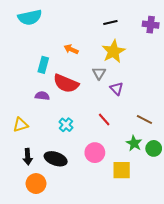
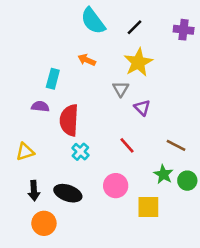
cyan semicircle: (30, 17) -> (93, 21), moved, turned 65
black line: (110, 23) -> (134, 27), turned -32
red semicircle: (66, 83) -> (69, 120), moved, turned 70
purple semicircle: (42, 96) -> (40, 106), moved

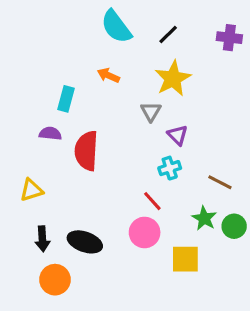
red line: (127, 145) -> (152, 201), moved
cyan cross: (80, 152) -> (170, 168), moved, turned 30

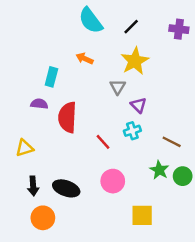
red line: (152, 201) -> (103, 142), moved
yellow square: (185, 259) -> (142, 215), moved

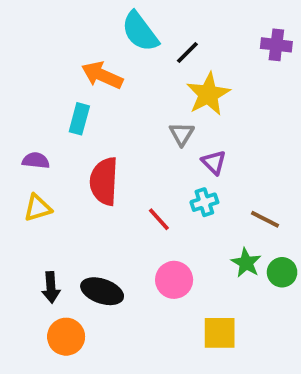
black line: (131, 27) -> (187, 52), moved
orange arrow: (85, 58) -> (102, 75), moved, size x1.5
purple semicircle: (39, 104) -> (36, 160), moved
yellow triangle: (25, 148) -> (38, 208), moved

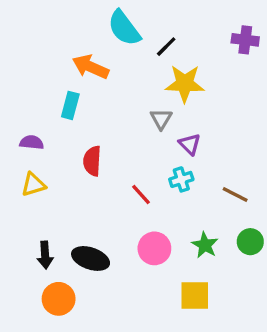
yellow star: (208, 94) -> (185, 84), turned 30
red semicircle: (104, 181) -> (92, 161), size x0.7
green star: (246, 263) -> (205, 245), moved

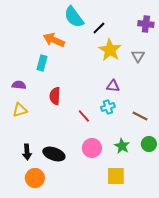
yellow star: (185, 84) -> (110, 50), turned 30
gray triangle: (161, 119) -> (138, 56), moved
purple triangle: (190, 144) -> (113, 86), turned -40

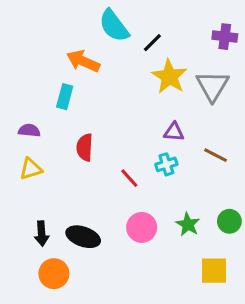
gray triangle: (138, 56) -> (212, 86), size x1.6
brown line: (140, 116) -> (216, 155), moved
yellow square: (116, 176) -> (214, 271), moved

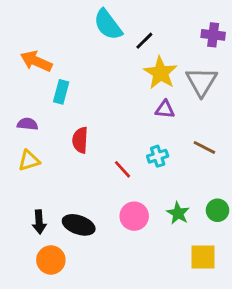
orange arrow: (83, 61) -> (36, 61), moved
purple triangle: (174, 132) -> (165, 109), moved

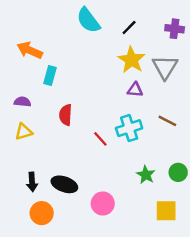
black line: (144, 41) -> (129, 28), moved
cyan cross: (158, 156) -> (129, 128), size x1.5
pink circle: (134, 216) -> (103, 204), moved

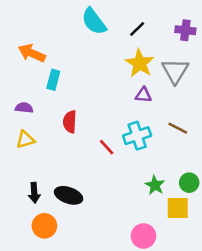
pink circle: (103, 204) -> (143, 236), moved
yellow square: (166, 211) -> (178, 208), moved

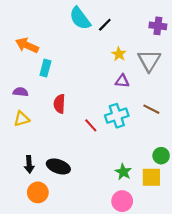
black line: (137, 29) -> (105, 25), moved
yellow star: (140, 63) -> (119, 54), size x0.6
green star: (155, 185) -> (123, 172), moved

